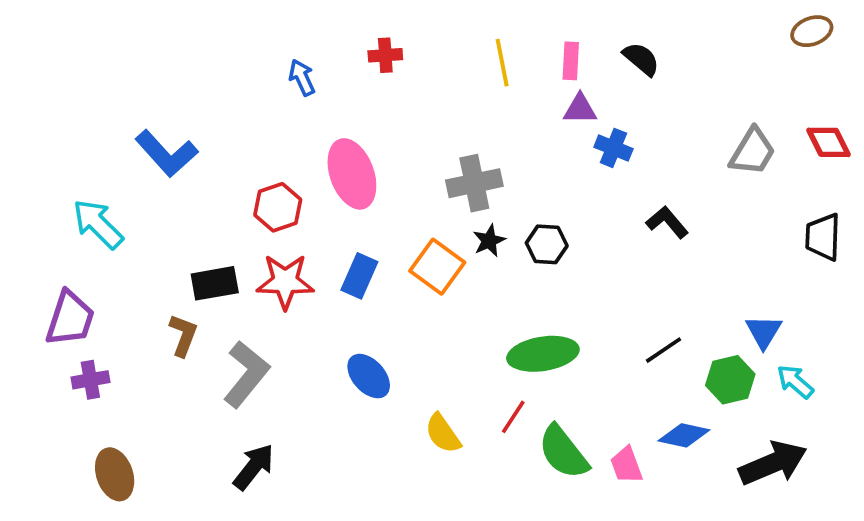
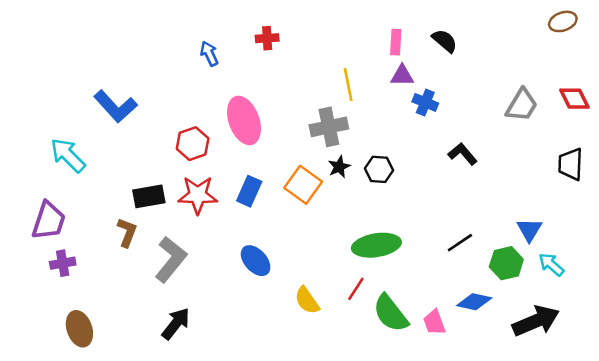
yellow line: (502, 63) -> (348, 84), moved

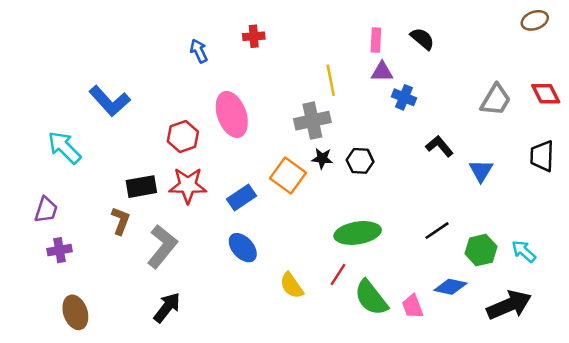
black star: (339, 167) -> (322, 158), turned 30
blue rectangle: (249, 191) -> (242, 198), moved, turned 32
purple trapezoid: (49, 221) -> (46, 210), size x0.7
blue triangle: (529, 230) -> (481, 171), moved

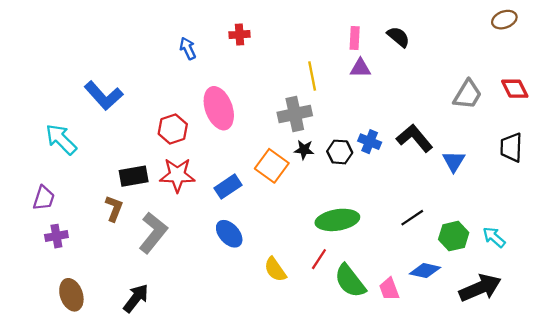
blue cross: (404, 97) -> (370, 142), moved
black L-shape: (439, 146) -> (415, 138), size x1.4
black arrow: (167, 307) -> (136, 298), moved

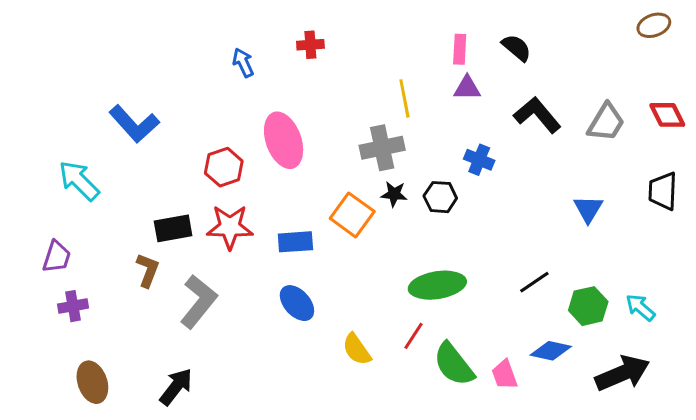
black L-shape: (415, 138) -> (537, 115), moved
blue cross: (370, 142) -> (479, 160), moved
blue rectangle: (228, 187) -> (295, 242), turned 30

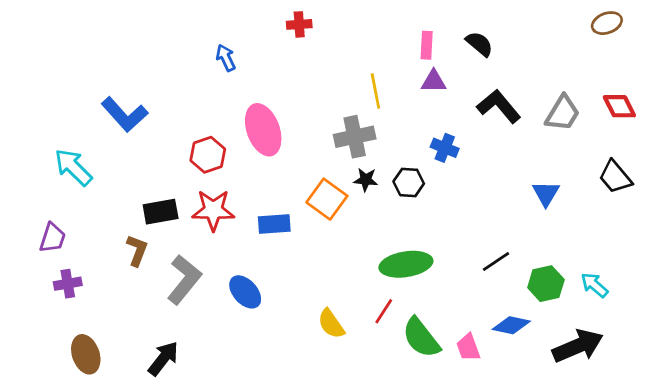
red cross: (310, 45) -> (299, 24), moved
black trapezoid: (663, 191) -> (615, 177), turned -42
blue ellipse: (297, 303) -> (245, 292), moved

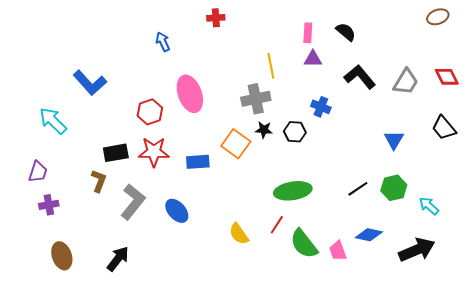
green hexagon: (546, 284) -> (394, 188), moved

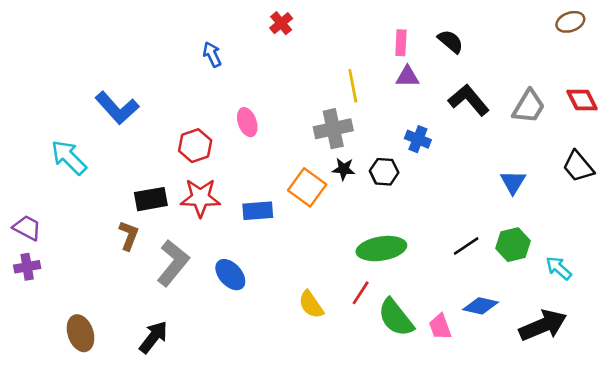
red cross: (216, 18) -> (281, 23), turned -36
pink ellipse: (190, 94) -> (247, 122), size x0.6
purple trapezoid: (38, 172) -> (27, 228), moved, turned -80
purple cross: (49, 205) -> (27, 267), moved

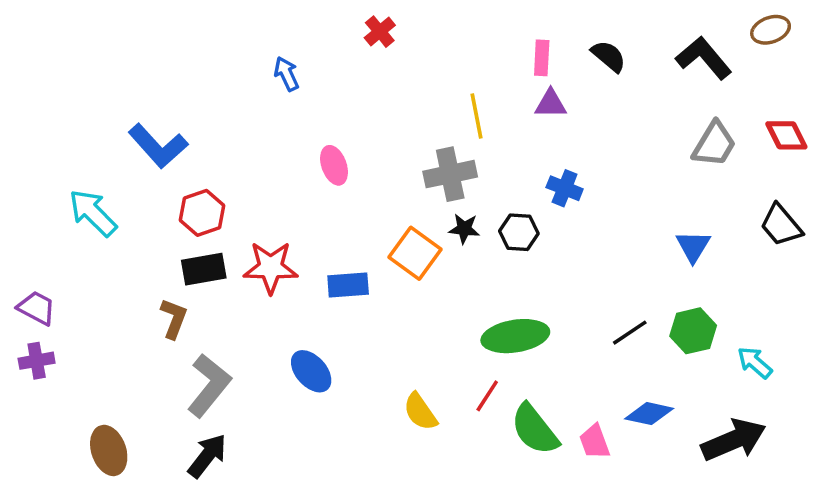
black L-shape: (469, 100) -> (704, 58), moved
red hexagon: (195, 146) -> (202, 213), moved
gray L-shape: (173, 263) -> (209, 385), moved

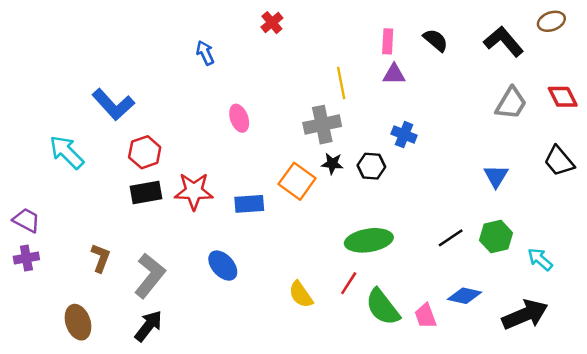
brown L-shape: (174, 318) -> (101, 258), moved

